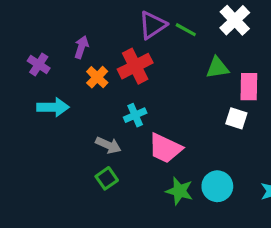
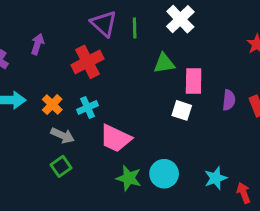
purple triangle: (153, 25) -> (104, 24), turned -44
green line: (186, 30) -> (135, 28), turned 60
orange cross: (97, 77) -> (52, 105), moved

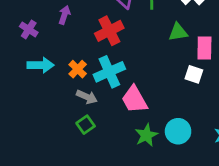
cyan cross: (88, 107) -> (109, 72), size x1.6
pink trapezoid: (115, 138) -> (134, 100), turned 36
green star: (129, 178) -> (146, 135), turned 30

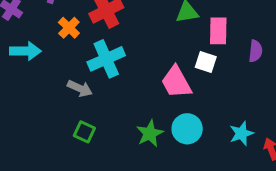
orange cross: (78, 69) -> (69, 28), moved
pink trapezoid: (134, 100) -> (176, 82), moved
green square: (86, 125) -> (84, 132), moved, turned -30

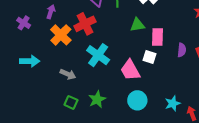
orange cross: (69, 28) -> (61, 35), size x1.5
cyan arrow: (25, 51) -> (30, 61), moved
cyan cross: (106, 59) -> (98, 55), moved, turned -30
green star: (150, 133) -> (97, 99), moved

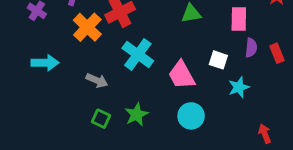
pink rectangle: (157, 37) -> (239, 19), moved
white square: (149, 57) -> (218, 60), moved
cyan star: (173, 103) -> (239, 87), moved

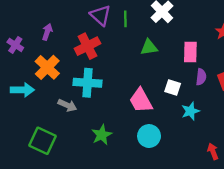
orange cross: (87, 27) -> (47, 67), moved
cyan cross: (138, 55) -> (87, 83), moved, turned -32
green square: (101, 119) -> (43, 141), moved, size x1.6

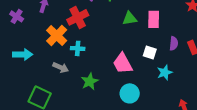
pink rectangle: (190, 52) -> (154, 19), moved
orange cross: (47, 67) -> (57, 35), moved
cyan cross: (87, 83) -> (78, 48), size x0.6
green star: (102, 135) -> (90, 81), moved

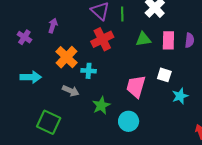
red cross: (78, 17) -> (102, 39), moved
purple semicircle: (174, 43) -> (190, 40), moved
pink trapezoid: (123, 63) -> (136, 87), turned 45
cyan circle: (130, 93) -> (129, 121), moved

